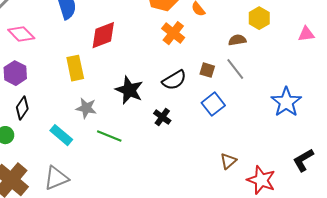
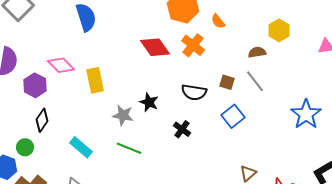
pink diamond: (21, 34) -> (61, 65), moved
red diamond: (103, 35) -> (155, 47), moved, turned 76
black semicircle: (174, 80) -> (194, 92), turned 40
black star: (129, 90) -> (149, 102), size x0.7
gray star: (86, 108) -> (123, 115), moved

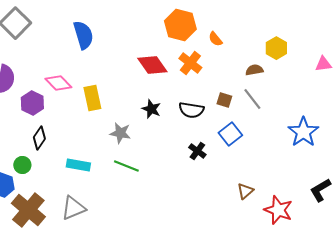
black star: (149, 102) -> (151, 109), moved
black cross: (182, 129) -> (197, 151), moved
cyan rectangle: (81, 147) -> (78, 165), turned -30

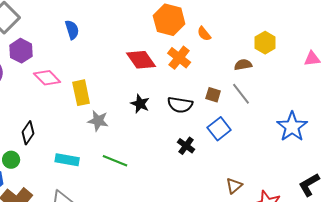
blue semicircle: (83, 35) -> (72, 30), size x0.7
purple hexagon: (32, 103) -> (21, 51), moved
gray star: (120, 133) -> (98, 121), moved

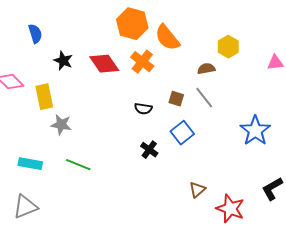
orange semicircle: (204, 34) -> (167, 38), size x1.8
black star: (140, 104) -> (63, 61), moved
black semicircle: (180, 105) -> (143, 109), size x0.7

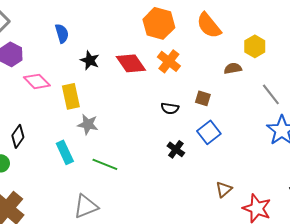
orange semicircle: (167, 38) -> (209, 25), moved
gray line: (204, 98) -> (271, 94), moved
cyan rectangle: (30, 164) -> (65, 152), moved, turned 55
gray triangle: (25, 207) -> (86, 206), moved

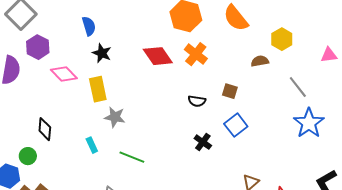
black star: (90, 60) -> (102, 53), moved
black diamond: (18, 136) -> (45, 129), turned -30
cyan rectangle: (65, 152) -> (92, 145), size x0.7

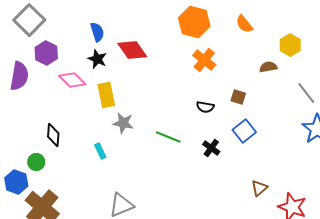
orange semicircle: (236, 18) -> (244, 24), size x0.7
black star: (102, 53) -> (97, 59), moved
red diamond: (158, 56) -> (132, 50), moved
green line: (132, 157) -> (168, 137), moved

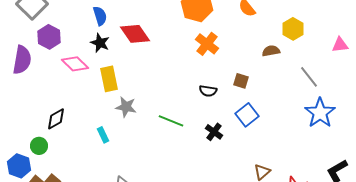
black diamond: (53, 135) -> (56, 119), turned 55

